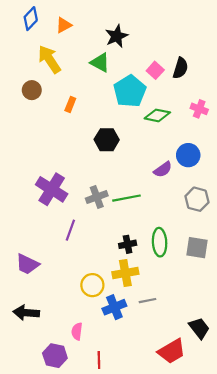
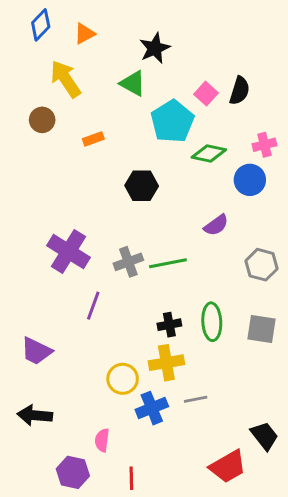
orange rectangle: (70, 104) -> (93, 139), turned 48
pink cross: (199, 109) -> (264, 145), turned -35
blue circle: (188, 155) -> (250, 180), moved

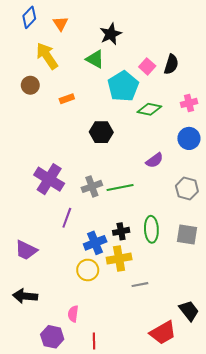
orange triangle: (85, 34) -> (61, 24), turned -35
blue circle: (250, 180) -> (189, 138), moved
blue cross: (152, 408) -> (95, 243), moved

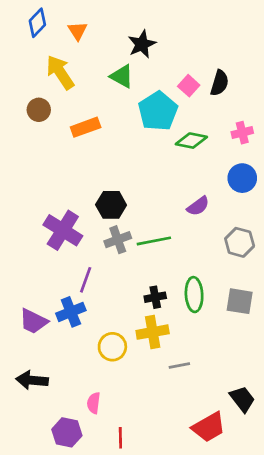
orange rectangle: (67, 99) -> (86, 127), size x1.5
black hexagon: (101, 132) -> (111, 205), moved
blue cross: (95, 243) -> (71, 312), moved

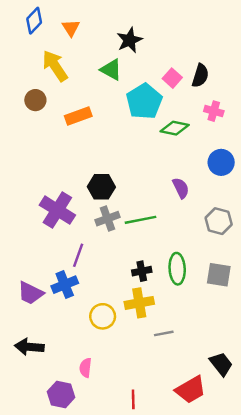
pink cross: (242, 133) -> (214, 111), moved, turned 30
purple semicircle: (198, 206) -> (181, 188), turned -80
red line: (120, 438) -> (133, 399), moved

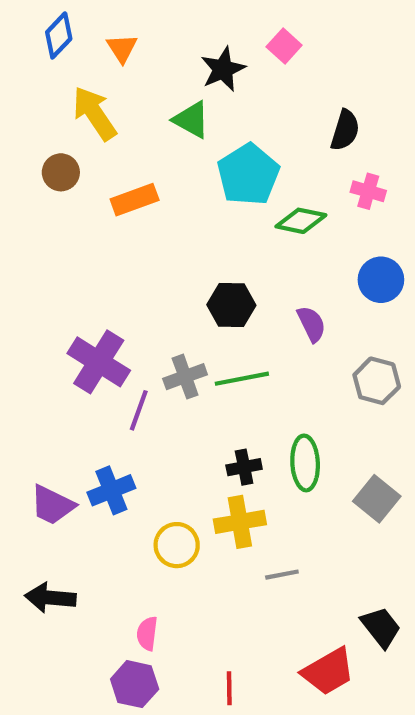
pink square: (172, 78) -> (284, 46), moved
black hexagon: (101, 187) -> (231, 305), moved
purple line: (78, 255) -> (139, 410), moved
gray square: (219, 275) -> (377, 499), moved, turned 30
purple hexagon: (61, 395) -> (135, 684), moved

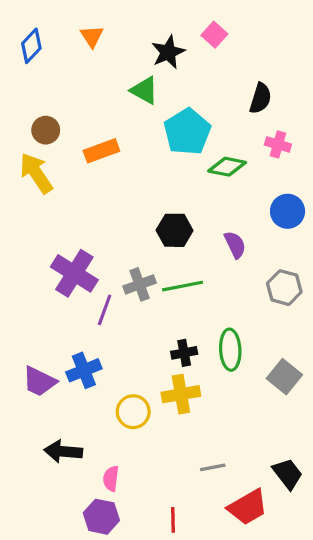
blue diamond: (59, 35) -> (31, 46), moved
yellow arrow: (95, 113) -> (36, 173), moved
gray line: (282, 575) -> (213, 467), moved
black arrow: (50, 598) -> (63, 451), moved

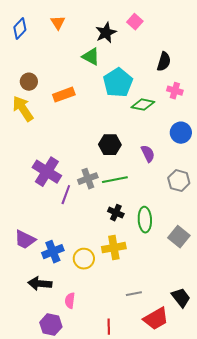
black cross: (184, 353) -> (116, 213), moved, turned 35
blue cross: (84, 370) -> (53, 252), moved
purple hexagon: (101, 517) -> (51, 325), moved

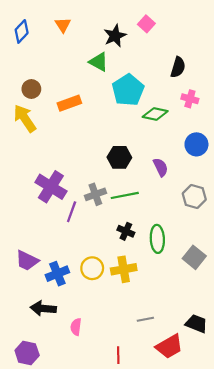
yellow circle: (84, 259) -> (92, 268), moved
black trapezoid: (181, 298) -> (196, 324), turned -30
purple hexagon: (51, 325) -> (27, 353), moved

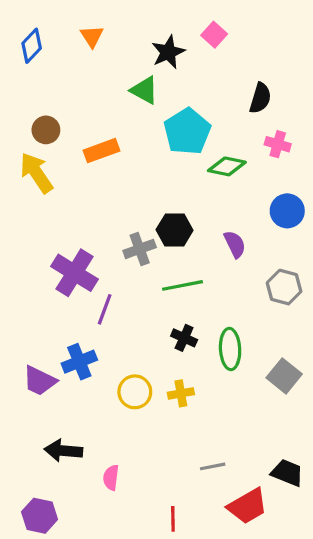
gray cross: (95, 194) -> (140, 249), moved
yellow cross: (124, 269) -> (181, 393), size x0.7
blue cross: (57, 274) -> (79, 362), moved

